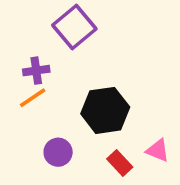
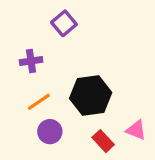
purple square: (74, 27) -> (64, 23), size x0.7
orange line: (33, 98) -> (39, 102), moved

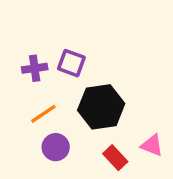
purple square: (64, 23) -> (71, 63), moved, turned -30

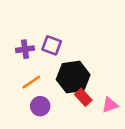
pink triangle: (152, 145) -> (110, 105), turned -42
red rectangle: (115, 158) -> (83, 97), moved

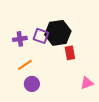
black hexagon: (73, 77) -> (58, 33), moved
red rectangle: (83, 97) -> (70, 53), moved, turned 32

